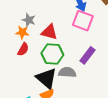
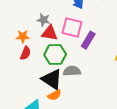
gray star: (29, 20) -> (43, 20), moved
pink square: (83, 21) -> (72, 27), moved
purple rectangle: (87, 55) -> (88, 40), moved

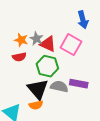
gray star: (43, 20) -> (36, 39), moved
purple rectangle: (88, 40) -> (79, 84), moved, turned 54
red semicircle: (25, 53) -> (19, 57), turned 40

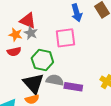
red triangle: (48, 44) -> (28, 21), moved
pink square: (71, 45) -> (65, 38), turned -35
purple rectangle: (79, 84) -> (73, 87), moved

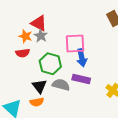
blue arrow: (77, 13) -> (82, 58), moved
black triangle: (33, 83) -> (39, 86), size x0.7
purple rectangle: (73, 87) -> (81, 79), moved

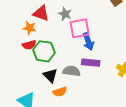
gray star: (41, 36) -> (65, 14), moved
green hexagon: (50, 64) -> (44, 51), moved
orange semicircle: (37, 102) -> (60, 92), moved

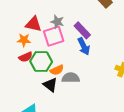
pink square: (80, 28) -> (54, 36), moved
purple rectangle: (91, 63) -> (82, 30), moved, turned 48
orange semicircle: (60, 92) -> (57, 70), moved

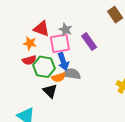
blue arrow: (84, 46) -> (63, 62), moved
gray semicircle: (71, 78) -> (72, 74), moved

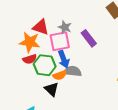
orange star: (30, 43) -> (30, 42), size x1.5

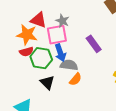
purple rectangle: (89, 38) -> (94, 44), moved
orange semicircle: (60, 75) -> (75, 79), moved, turned -32

